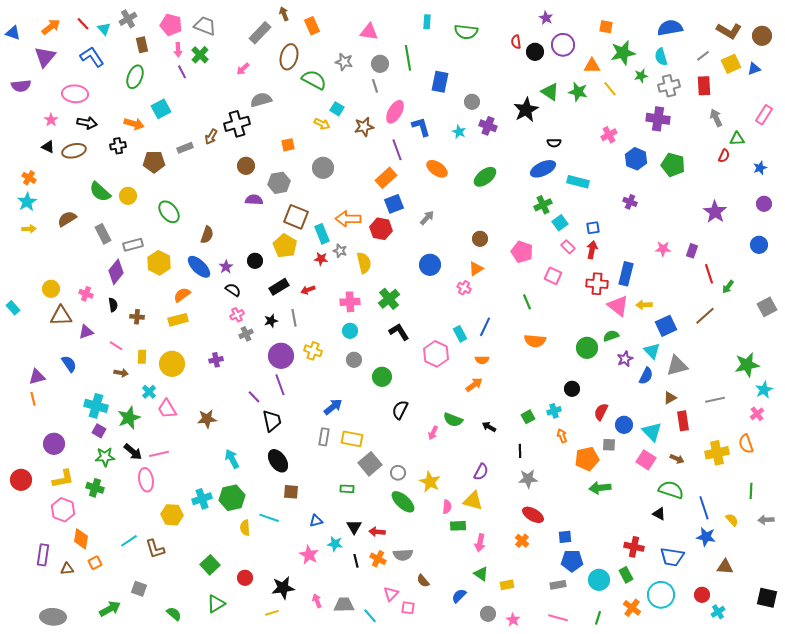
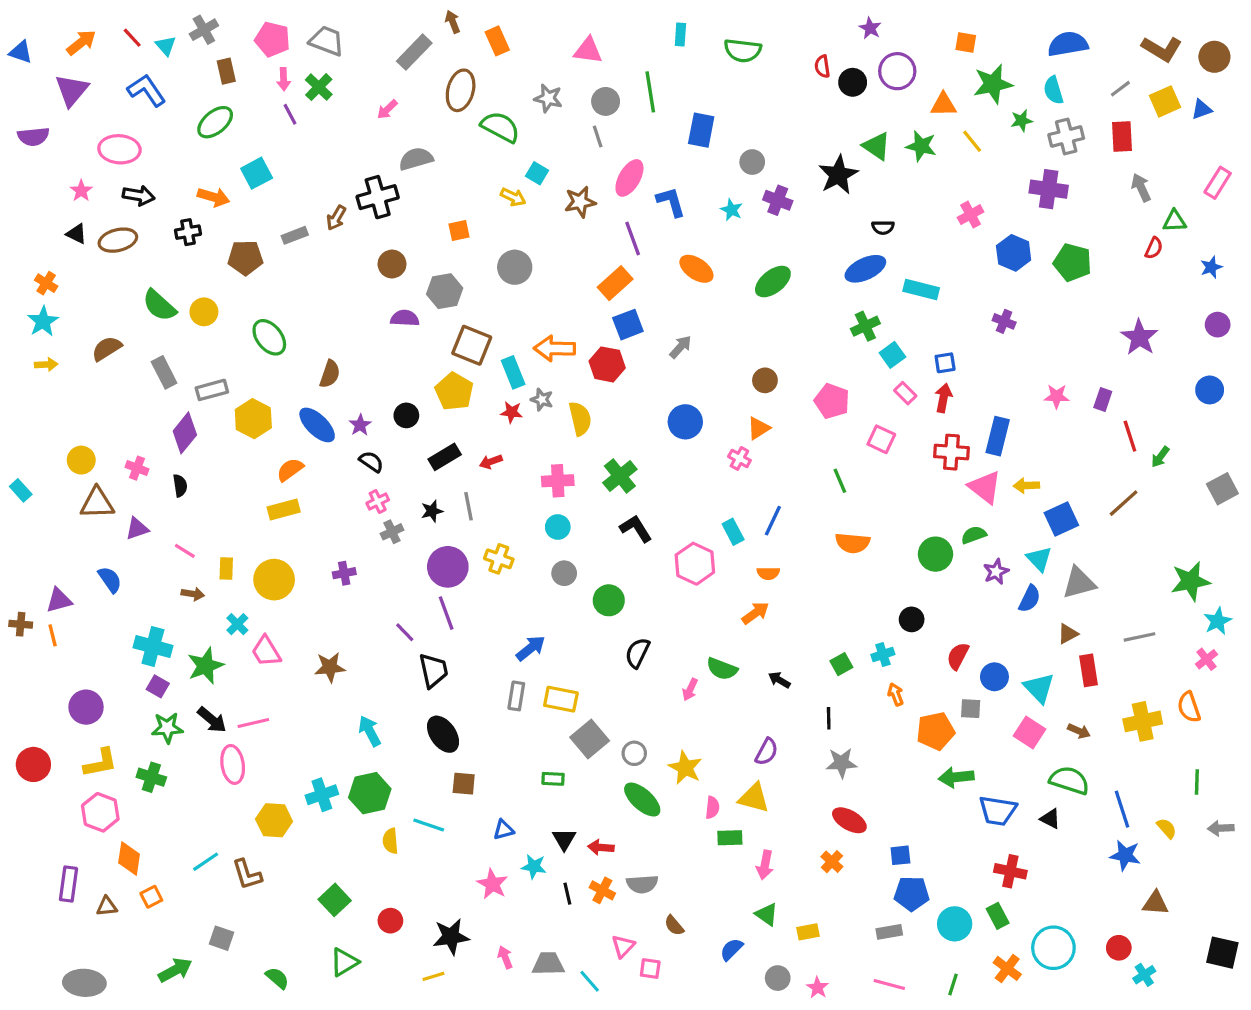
green ellipse: (135, 77) -> (215, 122), turned 30
brown cross: (137, 317) -> (21, 624), moved
blue trapezoid: (672, 557) -> (998, 811), moved

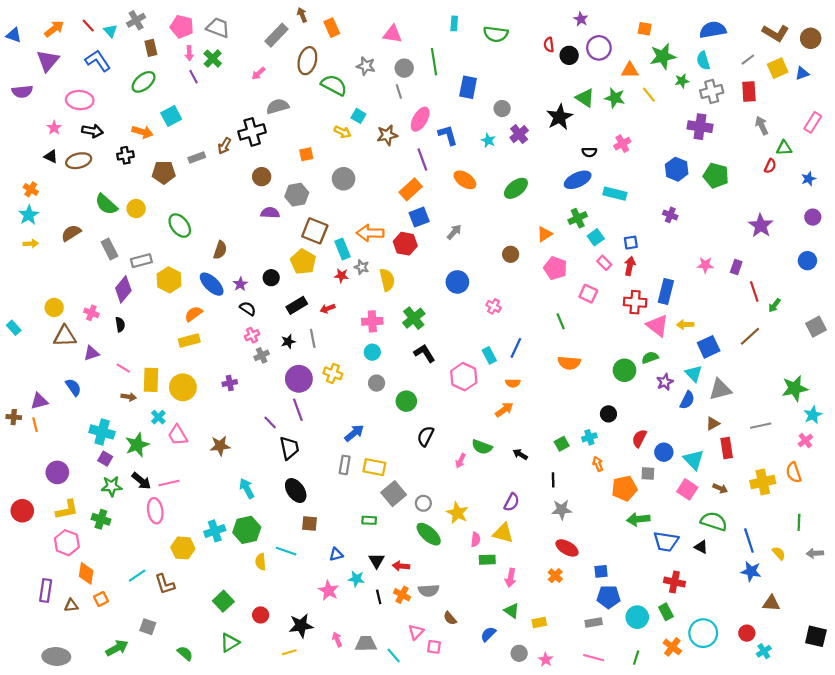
purple cross: (778, 200) -> (519, 134), turned 30
pink cross: (971, 215) -> (622, 144), moved
orange triangle: (759, 428) -> (545, 234), moved
yellow rectangle: (226, 568) -> (151, 380), size x1.6

